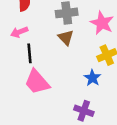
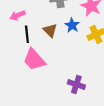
brown triangle: (66, 38) -> (50, 30), moved
blue star: (92, 78) -> (72, 25), moved

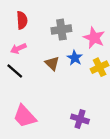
black line: (27, 34) -> (15, 71), moved, turned -42
pink trapezoid: (34, 60) -> (25, 116), moved

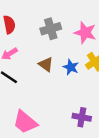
blue star: (75, 58) -> (71, 67), moved

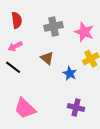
blue star: (71, 67) -> (70, 73), moved

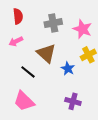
brown triangle: (47, 58) -> (46, 53), size x1.5
black line: (13, 67) -> (28, 72), moved

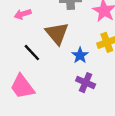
purple cross: (73, 101) -> (86, 83), moved

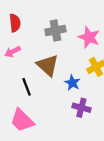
black line: (32, 53) -> (27, 87), turned 30

